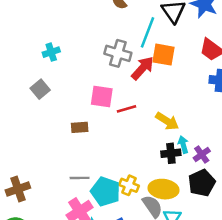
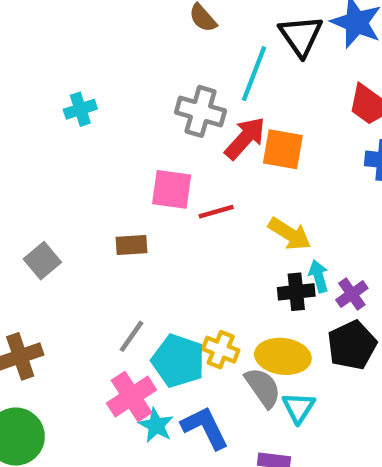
orange square: (163, 55) -> (283, 149), moved
gray square: (40, 89) -> (42, 261), moved
gray line: (80, 178) -> (132, 336), turned -54

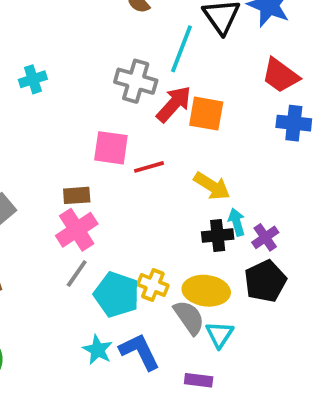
pink cross: (132, 396) -> (77, 230), moved

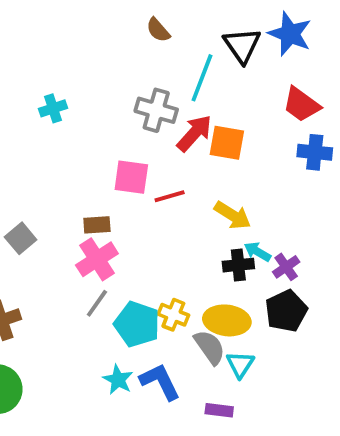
cyan arrow: (237, 222) -> (257, 252), turned -44

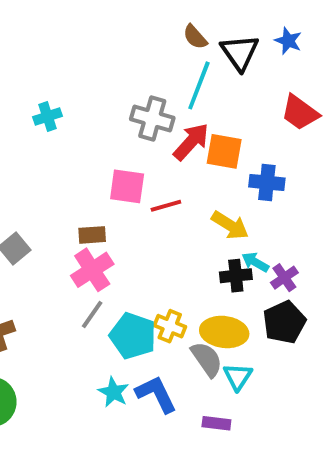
brown semicircle: (158, 30) -> (195, 37), moved
blue star: (290, 34) -> (288, 41), size x0.6
blue cross: (315, 152) -> (267, 182), moved

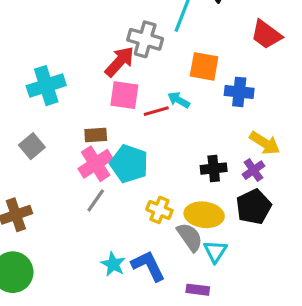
cyan cross: (47, 116) -> (46, 86), moved, size x1.6
red arrow: (191, 142) -> (120, 62), moved
yellow arrow: (230, 225) -> (265, 143), moved
cyan arrow: (255, 262) -> (179, 100), moved
cyan pentagon: (133, 336) -> (129, 164), moved

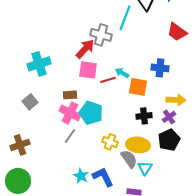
orange square: (204, 66) -> (138, 87), moved
yellow arrow: (265, 143) -> (176, 100), turned -30
pink cross: (96, 164) -> (70, 113), turned -30

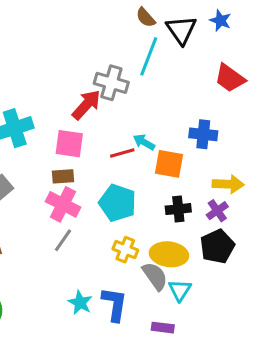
pink square: (88, 70) -> (69, 144), moved
cyan pentagon: (91, 113) -> (118, 203), moved
blue L-shape: (103, 177) -> (114, 304), turned 35

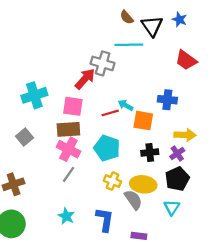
cyan line: (149, 56) -> (129, 45), turned 68
brown rectangle: (63, 176) -> (68, 129), size x1.5
cyan triangle: (180, 290) -> (172, 207), moved
cyan star: (80, 303) -> (66, 216), moved

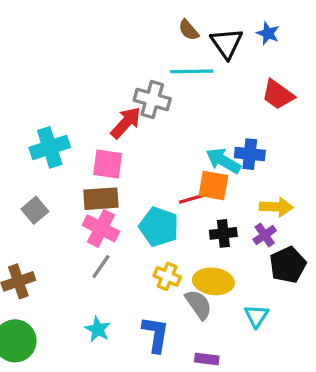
cyan arrow: (126, 105) -> (223, 161), moved, size x1.5
red line: (110, 113) -> (192, 199), moved
black pentagon: (177, 179) -> (288, 265), moved

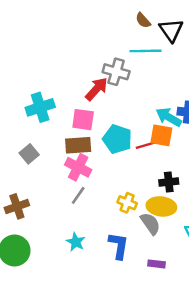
cyan pentagon: (159, 227) -> (117, 139), moved
black cross: (223, 233) -> (169, 182), moved

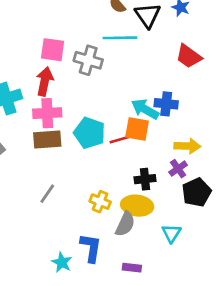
red arrow: (96, 89) -> (45, 81), moved, turned -30
pink square: (83, 120) -> (53, 50), moved
pink cross: (78, 167) -> (47, 113), moved, turned -30
gray semicircle: (150, 224) -> (125, 224), turned 60
cyan star: (76, 242) -> (62, 262), moved

